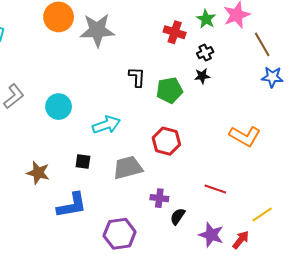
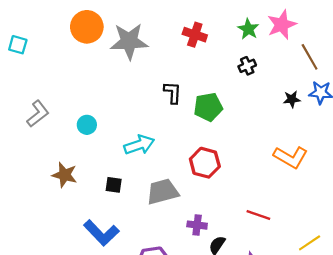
red cross: (175, 32) -> (195, 35), moved
black star: (202, 76) -> (292, 99), moved
cyan circle: (59, 107) -> (87, 125), size x0.7
brown star: (38, 173) -> (65, 175), moved
blue L-shape: (72, 205) -> (101, 233), turned 56

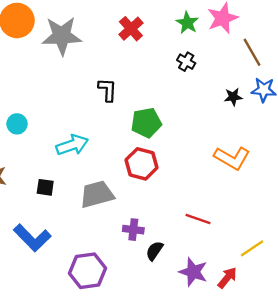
red cross: (195, 35) -> (131, 29), turned 30
black cross: (247, 66) -> (186, 62), turned -36
green pentagon: (208, 107) -> (146, 123), moved

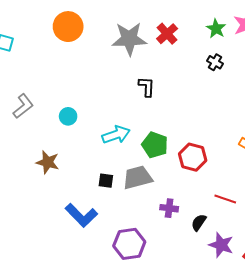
gray star: (62, 36) -> (129, 39), moved
green pentagon: (146, 123) -> (155, 145), moved, turned 30
red hexagon: (142, 164) -> (193, 157), moved
black square: (45, 187) -> (106, 181), moved
black semicircle: (154, 251) -> (199, 222), moved

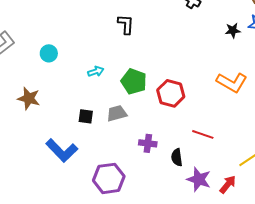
cyan arrow: (116, 135) -> (96, 71), size x0.6
gray trapezoid: (137, 178) -> (117, 113), size x0.7
black semicircle: (199, 222) -> (177, 157), turned -42

